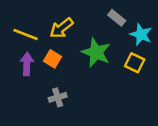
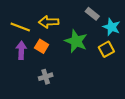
yellow arrow: (61, 28) -> (49, 22), turned 36
yellow square: (135, 63) -> (106, 49), turned 35

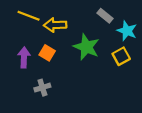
yellow line: (20, 27) -> (29, 16), moved
gray cross: (46, 77) -> (42, 88), moved

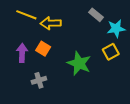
cyan star: (127, 31) -> (116, 29), turned -30
green star: (86, 47) -> (79, 63), moved

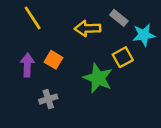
yellow line: (26, 15) -> (33, 18), turned 36
yellow arrow: (51, 23) -> (87, 28), moved
yellow square: (111, 52) -> (123, 57), moved

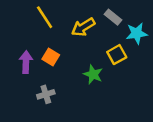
yellow line: (33, 18) -> (45, 17), moved
yellow arrow: (87, 28) -> (83, 27), turned -30
green star: (98, 78) -> (93, 74), size x0.7

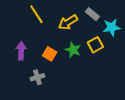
orange square: (51, 57) -> (50, 54), moved
green star: (93, 74) -> (73, 50), moved

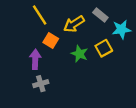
purple arrow: (21, 51) -> (35, 59), moved
orange square: (50, 54) -> (51, 40), moved

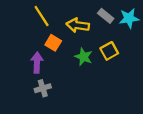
yellow arrow: (74, 24) -> (78, 25), turned 40
cyan star: (121, 29) -> (129, 18), moved

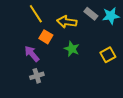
yellow square: (109, 51) -> (108, 55), moved
purple arrow: (37, 63) -> (32, 54), turned -42

